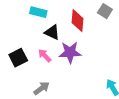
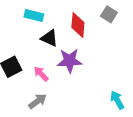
pink arrow: (45, 56) -> (41, 74), moved

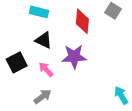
black triangle: (49, 38) -> (44, 40), moved

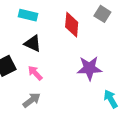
purple star: (74, 57) -> (89, 68), moved

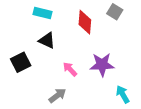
pink arrow: (35, 73) -> (70, 69), moved
gray arrow: (32, 100) -> (57, 96), moved

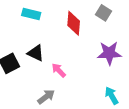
black triangle: (47, 40) -> (36, 53), moved
purple star: (102, 65) -> (109, 53), moved

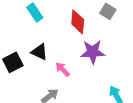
cyan rectangle: (31, 14) -> (35, 13), turned 42
purple star: (109, 53) -> (93, 52), moved

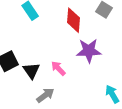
black triangle: (39, 52) -> (31, 71), moved, turned 30

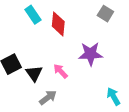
red diamond: (74, 20) -> (58, 24), moved

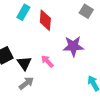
cyan rectangle: (33, 15) -> (23, 12), turned 63
gray arrow: (48, 98) -> (26, 83), moved

